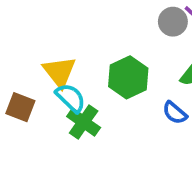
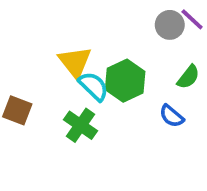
yellow triangle: (59, 72) -> (75, 62), moved
cyan semicircle: (71, 98) -> (93, 86), moved

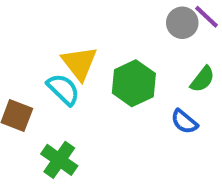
cyan semicircle: (93, 86) -> (63, 89), moved
green cross: (80, 125) -> (59, 160), moved

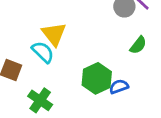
green hexagon: (134, 83) -> (97, 78), moved
blue semicircle: (184, 122) -> (119, 87), moved, turned 120

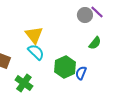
cyan semicircle: (43, 52) -> (36, 52), moved
blue semicircle: (119, 87) -> (81, 73), turned -48

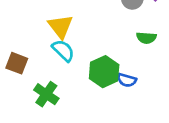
green semicircle: (95, 43) -> (146, 38), turned 56
blue semicircle: (81, 73) -> (127, 80), turned -96

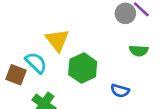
cyan semicircle: (63, 50) -> (36, 63), moved
green hexagon: (104, 72) -> (83, 68), moved

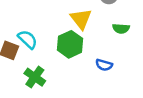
yellow triangle: (57, 40) -> (81, 19), moved

